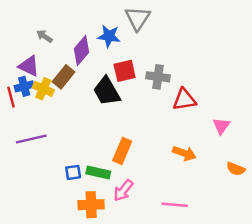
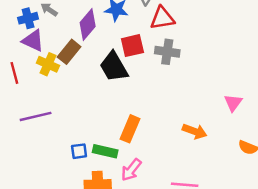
blue cross: (24, 86) -> (28, 18), moved
red triangle: (184, 100) -> (162, 18), moved

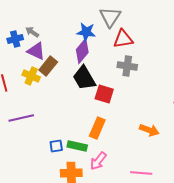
purple diamond: (88, 24) -> (82, 51), moved
purple triangle: (33, 41) -> (36, 51), moved
red square: (132, 46) -> (104, 94), moved, turned 30

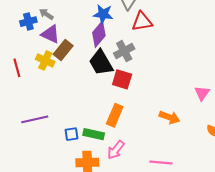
gray cross: (127, 66) -> (124, 51), moved, turned -36
purple line: (21, 118) -> (35, 119), moved

